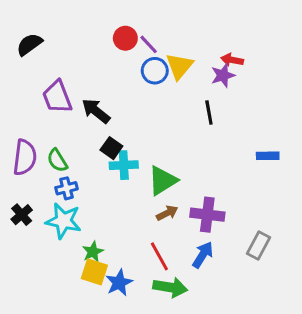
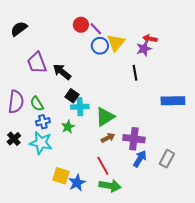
blue rectangle: (268, 156) -> (173, 101), size x1.6
green star: (93, 252) -> (68, 127), moved
blue arrow: (203, 255) -> (140, 159), moved

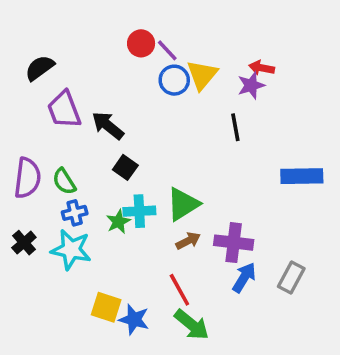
black semicircle: (19, 29) -> (40, 68), moved
cyan cross: (80, 107) -> (139, 211), moved
blue star: (77, 183) -> (134, 319), turned -30
green arrow: (110, 186) -> (192, 325), turned 30

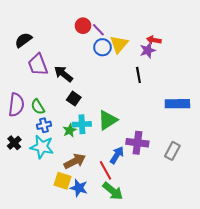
brown arrow: (188, 241) -> (75, 161), moved, size x1.5
blue arrow: (244, 278) -> (117, 155), moved
gray rectangle: (291, 278) -> (172, 151), moved

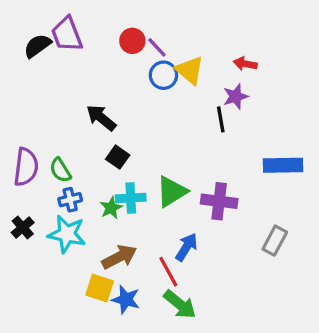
black semicircle: (23, 40) -> (37, 46), moved
yellow triangle: (119, 44) -> (190, 70), turned -30
purple star: (148, 50) -> (236, 96), moved
purple trapezoid: (38, 65) -> (67, 34), moved
purple cross: (137, 143) -> (219, 201), moved

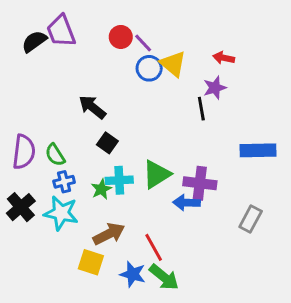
black cross: (23, 227) -> (21, 207), size x1.4
blue arrow: (186, 247) -> (186, 203), moved, turned -120
blue star: (126, 300) -> (133, 274), moved

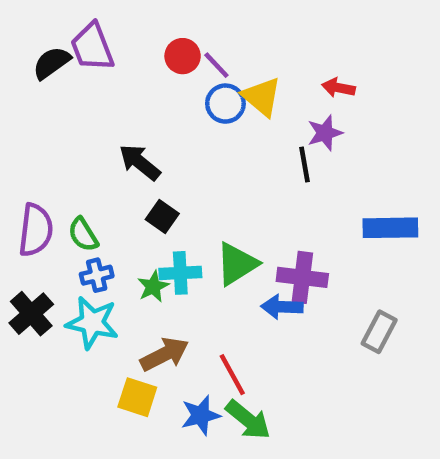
blue star: (133, 274) -> (201, 415), turned -30

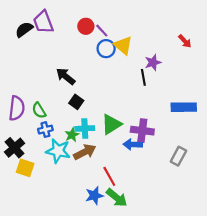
red arrow: (338, 88) -> (185, 41), moved, turned -144
cyan star: (92, 323) -> (58, 151), moved
brown arrow: (164, 354) -> (85, 152), moved
yellow square: (137, 397) -> (25, 168), moved

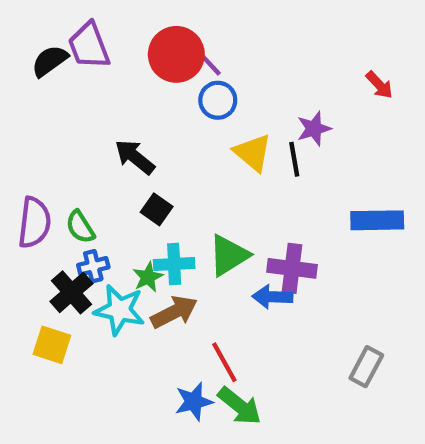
red circle: (86, 26) -> (176, 54), size x1.6
yellow triangle: (123, 45) -> (253, 153), moved
black cross: (15, 148) -> (71, 292), moved
gray rectangle: (178, 156) -> (366, 367), moved

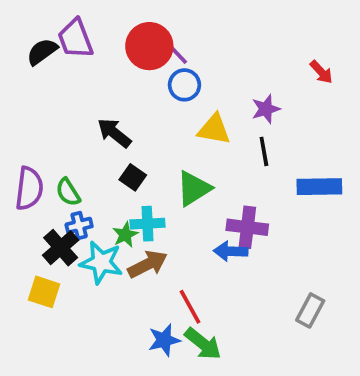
yellow triangle: (253, 153) -> (214, 129), turned -30
black line: (294, 159) -> (264, 151), moved
green triangle: (229, 255) -> (194, 188), moved

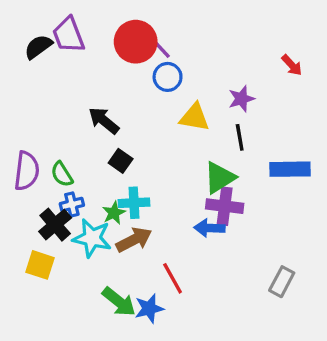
green triangle: (194, 188) -> (220, 178), moved
green arrow: (203, 344) -> (119, 302), moved

